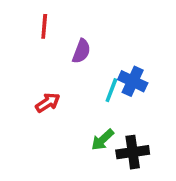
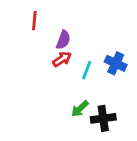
blue cross: (133, 81) -> (116, 63), moved
red arrow: (48, 103) -> (62, 59), moved

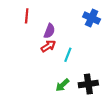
blue cross: (116, 63) -> (92, 18), moved
black cross: (103, 118) -> (88, 84), moved

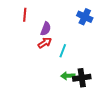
green arrow: (62, 85) -> (68, 76), moved, turned 40

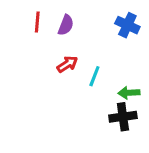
purple semicircle: (46, 29) -> (66, 25), moved
green arrow: (68, 76) -> (129, 93), moved

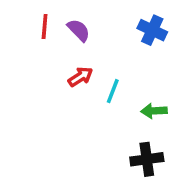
purple semicircle: (66, 25) -> (79, 30), turned -65
black cross: (123, 117) -> (147, 159), moved

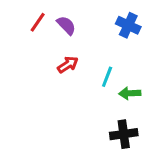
red line: (45, 27) -> (38, 22), turned 30
cyan line: (113, 91) -> (107, 77), moved

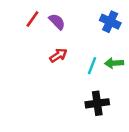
green arrow: (130, 93) -> (114, 63), moved
black cross: (124, 134) -> (97, 103), moved

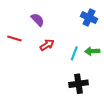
red line: (32, 19) -> (14, 39), moved, turned 72
purple semicircle: (57, 22) -> (38, 20), moved

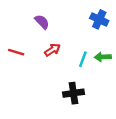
red line: (14, 39) -> (16, 52), moved
black cross: (79, 84) -> (73, 93), moved

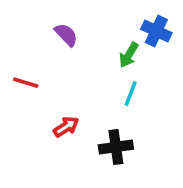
red arrow: (52, 50) -> (66, 127), moved
green arrow: (103, 57) -> (129, 55), moved, turned -56

